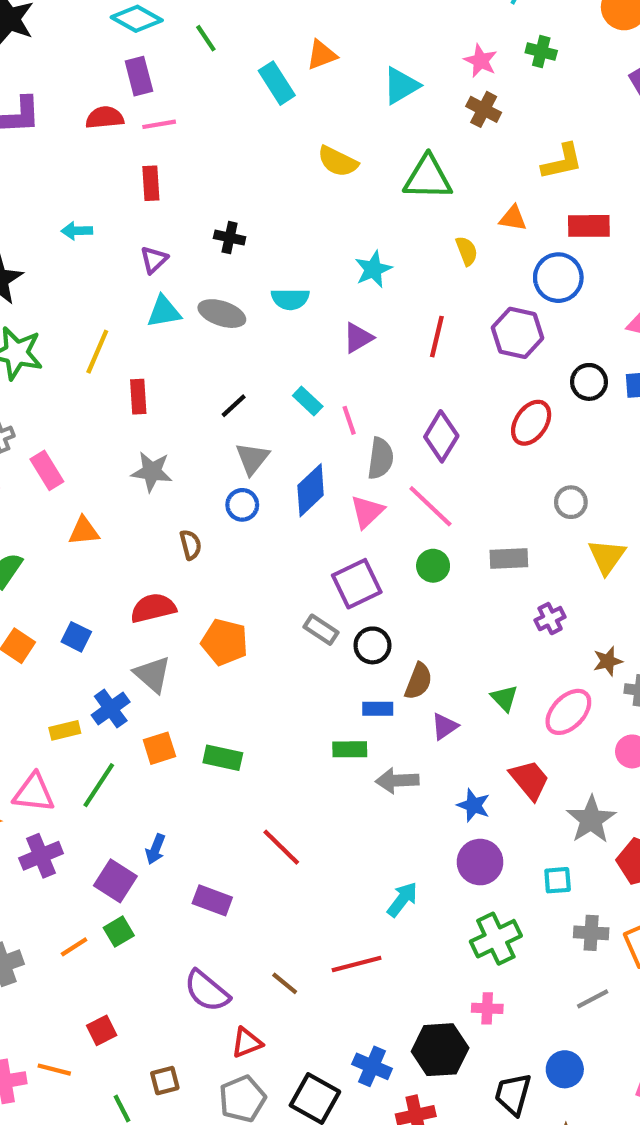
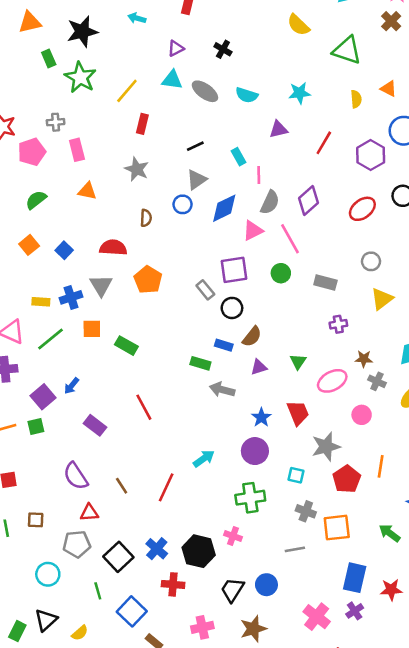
red line: (357, 964) -> (166, 487), turned -68

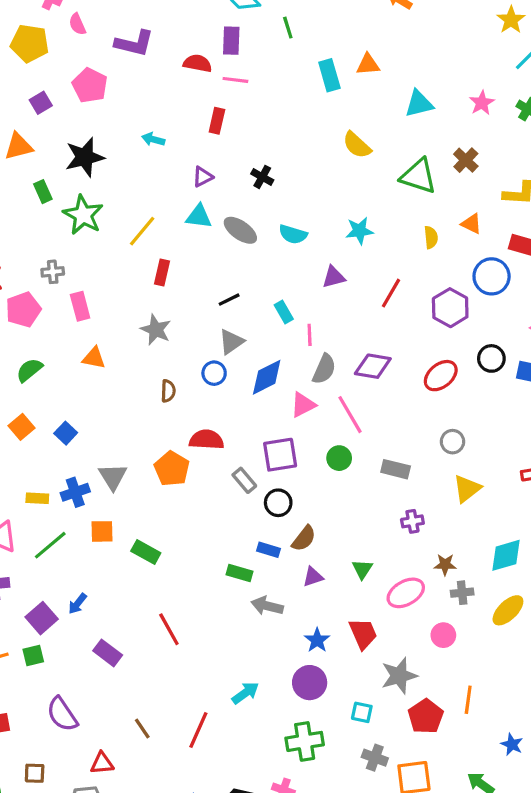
brown cross: (391, 21) -> (466, 160), moved
purple diamond: (309, 201) -> (373, 366), turned 52
red semicircle: (113, 248) -> (206, 440), moved
gray cross: (377, 381) -> (462, 593), turned -30
purple semicircle: (76, 476) -> (62, 714), moved

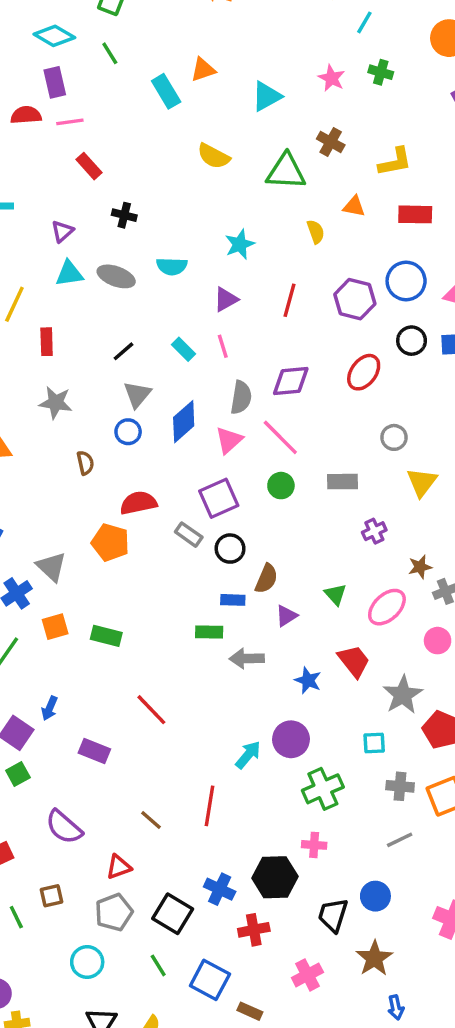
red rectangle: (217, 121) -> (89, 166), moved, turned -40
blue circle: (492, 276) -> (406, 281), moved
pink line: (310, 335) -> (223, 346), moved
purple circle: (310, 683) -> (291, 739), moved

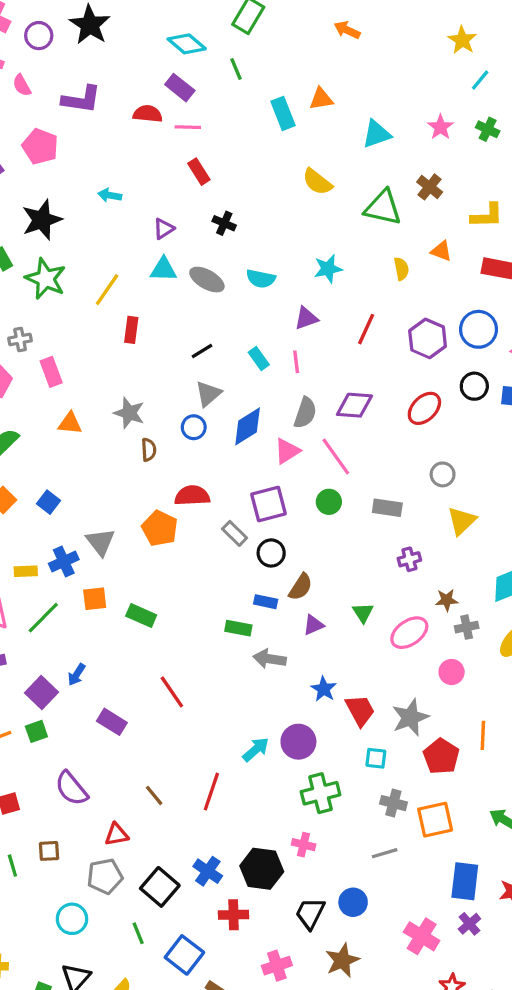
purple rectangle: (55, 82) -> (180, 88), turned -48
gray star: (56, 403) -> (129, 413), moved
red trapezoid: (354, 661) -> (360, 710), moved

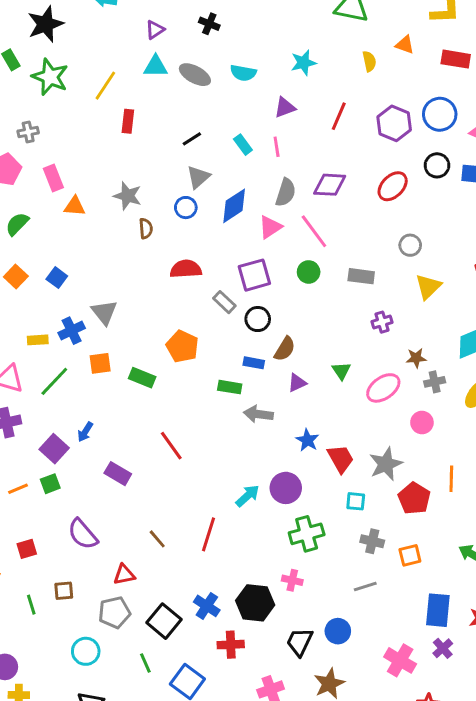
pink rectangle: (51, 372) -> (53, 178), moved
orange pentagon: (160, 528) -> (182, 346), moved
orange square: (435, 820) -> (410, 555), size x0.7

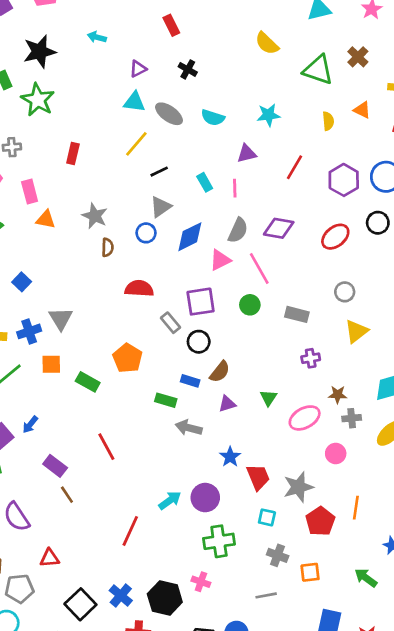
yellow line: (105, 86) -> (136, 144), moved
red rectangle: (128, 121) -> (73, 153), moved
brown line: (157, 539) -> (67, 495), moved
gray pentagon: (114, 613) -> (19, 589), moved

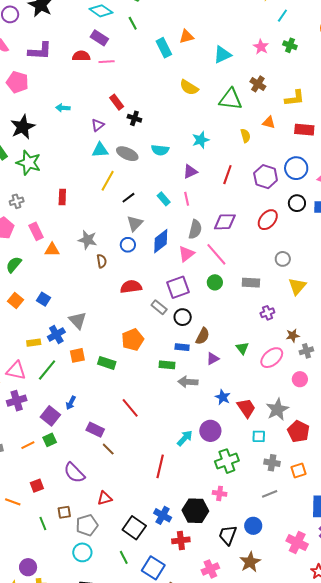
red rectangle: (171, 25) -> (117, 102), moved
orange pentagon: (128, 358) -> (133, 340), turned 30

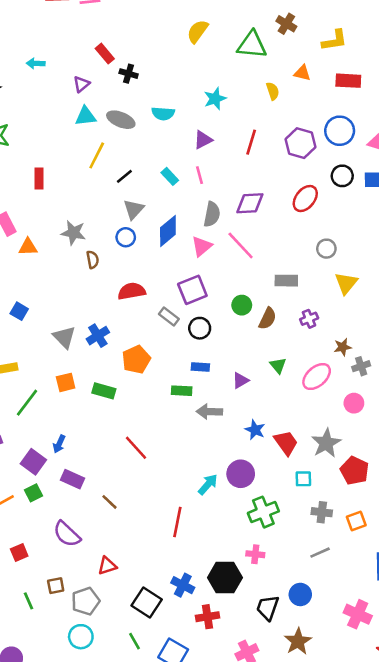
yellow semicircle: (189, 87) -> (198, 31), turned 96
green circle: (215, 282) -> (242, 305), moved
blue cross: (56, 334) -> (98, 336), moved
brown semicircle: (203, 336) -> (268, 318), moved
purple rectangle: (95, 430) -> (73, 479), moved

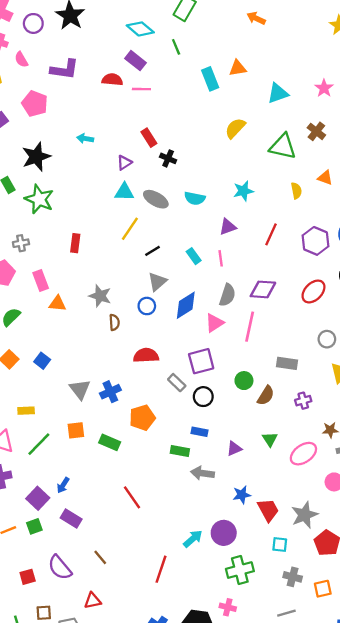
pink line: (241, 246) -> (250, 327), turned 48
blue star: (255, 430) -> (242, 495), turned 30
brown line: (109, 502) -> (100, 557), moved
red square: (19, 552) -> (28, 577), moved

